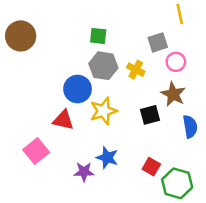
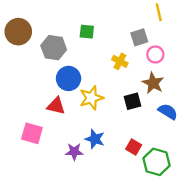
gray hexagon: (103, 66) -> (54, 48), moved
blue semicircle: (190, 127) -> (168, 112), turned -48
pink square: (36, 151) -> (32, 133), turned -35

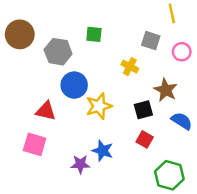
gray square: (139, 37) -> (151, 41), turned 36
pink circle: (155, 54) -> (182, 52), moved
red triangle: (56, 106) -> (46, 111), moved
red square: (134, 147) -> (145, 139), moved

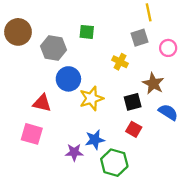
yellow line: (172, 13) -> (149, 12), moved
gray square: (151, 41) -> (139, 38), turned -36
blue star: (103, 151) -> (95, 140), turned -30
green hexagon: (169, 175) -> (114, 163), moved

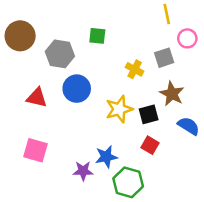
gray square: (139, 38) -> (164, 58), moved
pink circle: (168, 48) -> (187, 38), moved
yellow star: (91, 98) -> (119, 109), moved
red triangle: (42, 103) -> (37, 98), moved

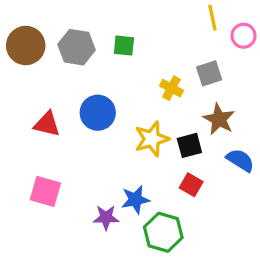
pink circle: (187, 38) -> (244, 36), moved
gray hexagon: (60, 54) -> (76, 47), moved

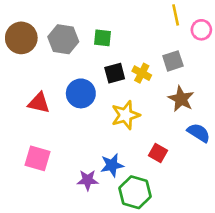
black square: (189, 145) -> (115, 73), moved

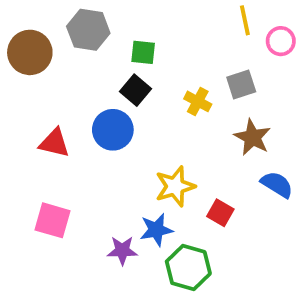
gray hexagon: (63, 39) -> (88, 30), moved
black square: (115, 73) -> (135, 90), moved, turned -35
yellow star: (126, 115) -> (175, 186), moved

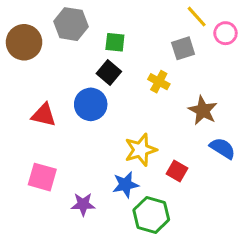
yellow line: (245, 20) -> (197, 17), turned -30
gray square: (241, 84) -> (183, 48), moved
purple star: (122, 251) -> (83, 204), moved

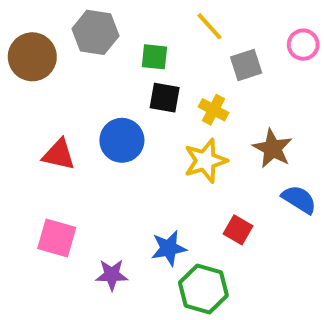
yellow line: (197, 17) -> (209, 26), moved
black square: (109, 73) -> (165, 98), moved, turned -30
yellow star: (141, 150) -> (205, 161), moved

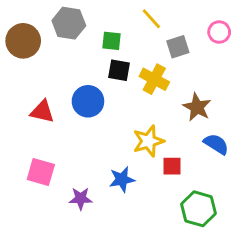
yellow cross: (214, 110) -> (154, 79), size x1.4
yellow star: (205, 161) -> (148, 141), moved
red square: (238, 230) -> (172, 166), turned -30
green hexagon: (203, 289) -> (198, 209), moved

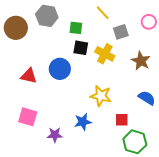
brown star: (197, 107) -> (141, 61), moved
yellow star: (148, 141) -> (101, 96), turned 30
red square: (172, 166) -> (122, 120), moved

